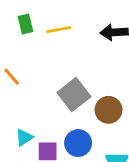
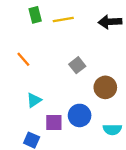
gray square: (74, 95) -> (77, 65), moved, size x0.6
cyan triangle: (24, 137) -> (34, 100), moved

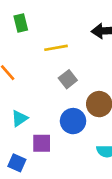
yellow line: (63, 20) -> (56, 48), moved
blue circle: (80, 115) -> (73, 121), moved

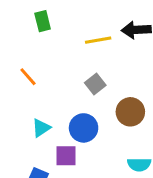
yellow line: (56, 48) -> (98, 40), moved
blue circle: (73, 121) -> (84, 128), moved

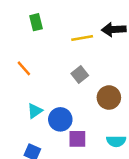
blue circle: (84, 128) -> (60, 119), moved
purple square: (66, 156) -> (77, 139), moved

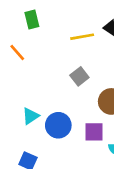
orange line: (24, 68) -> (17, 53), moved
purple square: (77, 139) -> (94, 132), moved

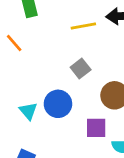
cyan triangle: (31, 116) -> (28, 111), turned -36
blue circle: (58, 125) -> (58, 104), moved

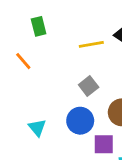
blue circle: (58, 104) -> (80, 121), moved

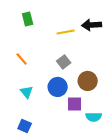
orange line: (23, 61) -> (22, 59), moved

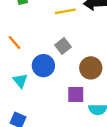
blue circle: (58, 87) -> (43, 66), moved

